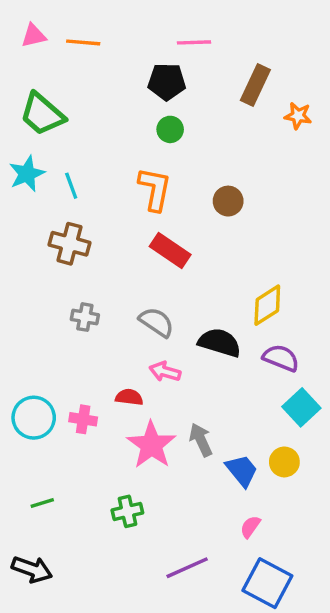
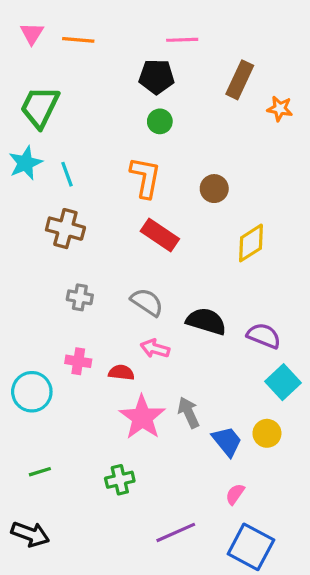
pink triangle: (34, 36) -> (32, 33), turned -45
green trapezoid: (42, 114) -> (40, 107), turned 75
yellow diamond: (267, 305) -> (251, 243), moved
pink cross: (83, 419) -> (78, 361), moved

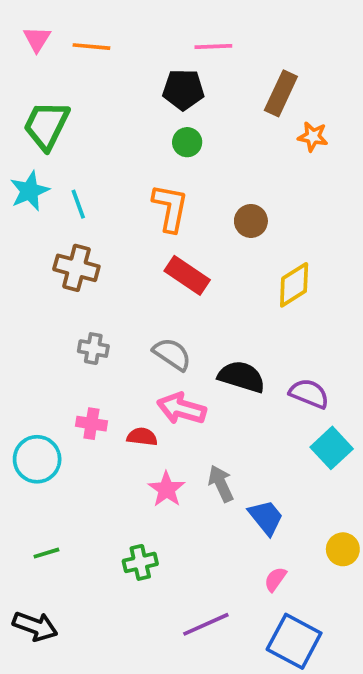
orange star: (280, 109) -> (313, 137), moved
pink arrow: (155, 349) -> (182, 409), size x1.4
pink star: (142, 417) -> (166, 489), size x0.7
yellow circle: (267, 433) -> (343, 549), moved

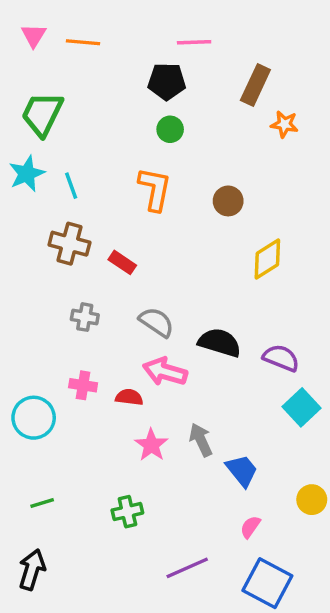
red rectangle: (187, 275) -> (122, 262), moved, size x0.7
black arrow: (35, 626) -> (32, 570), turned -93

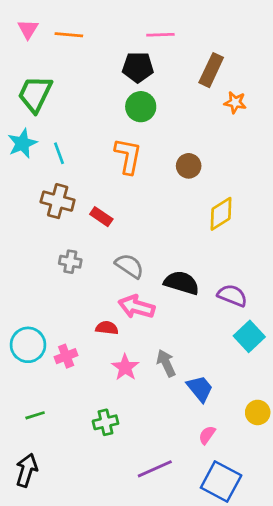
green circle: (170, 129) -> (141, 107), size x1.4
pink cross: (83, 385) -> (66, 356), moved, turned -30

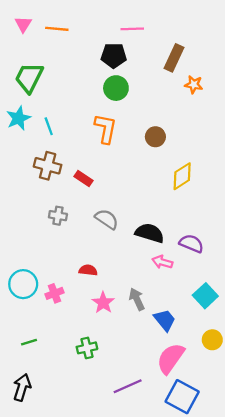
pink arrow: (136, 307) -> (162, 262), moved, size x0.7
cyan square: (249, 336) -> (205, 296), moved
pink semicircle: (207, 435) -> (171, 358), size x2.0

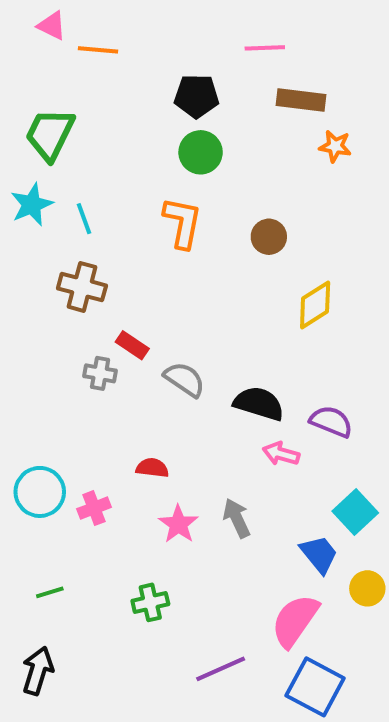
pink triangle: (23, 24) -> (52, 26), moved, turned -36
pink line: (132, 29) -> (265, 48), moved
brown rectangle: (174, 58) -> (301, 100), turned 72
red rectangle: (83, 179) -> (132, 345), moved
blue trapezoid: (165, 320) -> (319, 554), moved

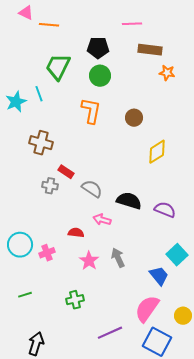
green trapezoid: (50, 134) -> (58, 67), moved
cyan line: (84, 219) -> (39, 94), moved
pink arrow: (281, 454) -> (102, 220), moved
yellow circle: (367, 588) -> (183, 316), moved
black arrow: (38, 671) -> (36, 344), moved

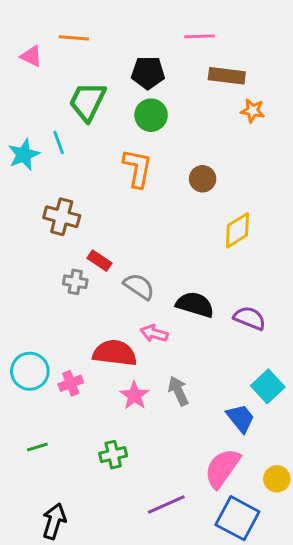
pink triangle: (26, 13) -> (31, 56), moved
red semicircle: (76, 233) -> (115, 353), size x1.8

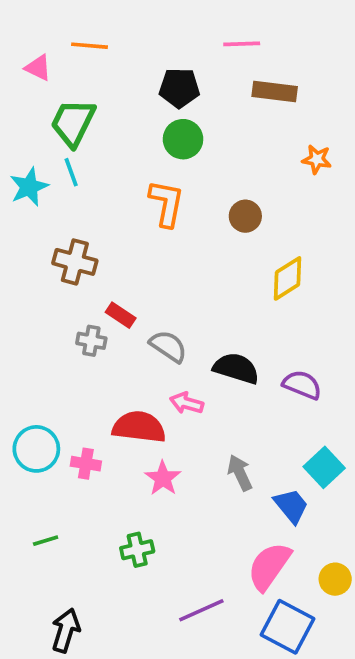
green trapezoid: (87, 102) -> (73, 123), moved
orange star: (253, 111) -> (317, 159), moved
pink cross: (71, 383) -> (86, 464), turned 30
gray arrow: (178, 391) -> (240, 473), moved

